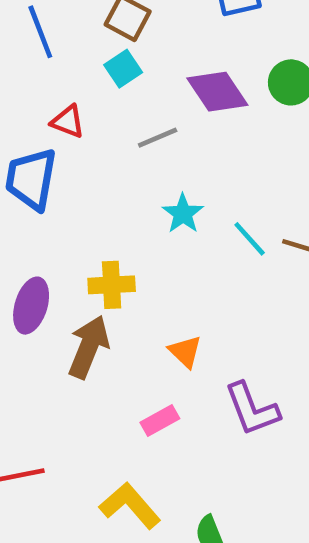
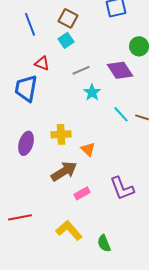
purple diamond: (217, 92) -> (120, 70), moved
cyan star: (183, 214) -> (92, 92), moved
brown arrow: (89, 347) -> (64, 171), moved, turned 36
orange triangle: (185, 352) -> (88, 149), moved

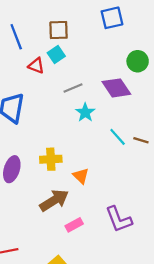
brown square: (68, 18) -> (59, 30), turned -30
red triangle: (42, 63) -> (36, 66), moved

